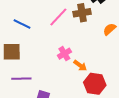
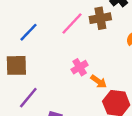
blue line: (22, 24) -> (29, 32), turned -72
purple line: (21, 79) -> (28, 98), turned -48

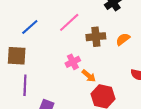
brown cross: (100, 18) -> (96, 37), moved
purple line: (28, 98) -> (25, 85), turned -42

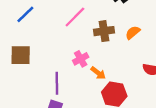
blue line: (30, 27) -> (25, 14), moved
purple line: (25, 85) -> (57, 83), moved

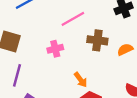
pink cross: (81, 59) -> (55, 49), moved
purple line: (57, 83) -> (17, 75), moved

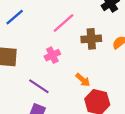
purple line: (17, 75) -> (39, 86), moved, turned -60

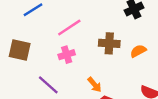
pink line: (64, 23) -> (69, 28), moved

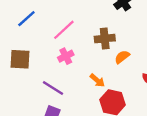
orange semicircle: (138, 51) -> (122, 57), moved

